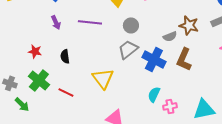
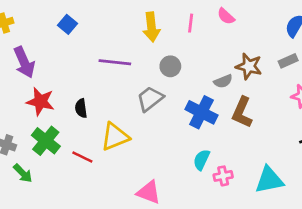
purple arrow: (56, 22) -> (24, 62), moved, size x1.6
gray trapezoid: (128, 49) -> (150, 99), moved
red star: (35, 51) -> (40, 102), size x1.5
yellow triangle: (103, 78) -> (115, 137), moved, turned 45

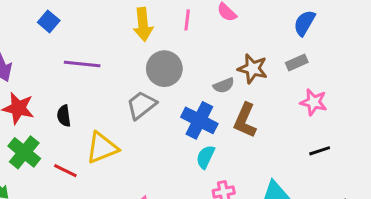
purple line: (115, 62) -> (82, 64), moved
gray circle: (170, 66) -> (164, 69), size x1.5
cyan semicircle: (201, 160) -> (205, 157), moved

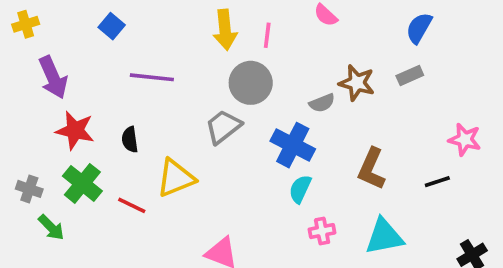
pink line: (187, 20) -> (267, 35), moved
pink star: (314, 102) -> (465, 140), moved
brown L-shape: (245, 120) -> (371, 169), moved

